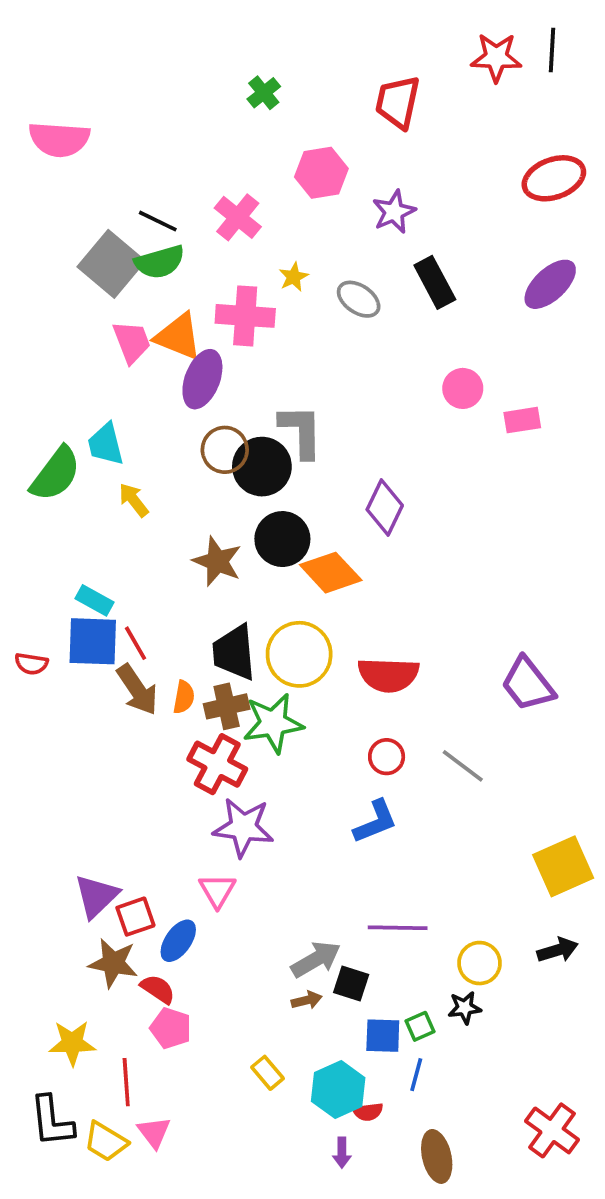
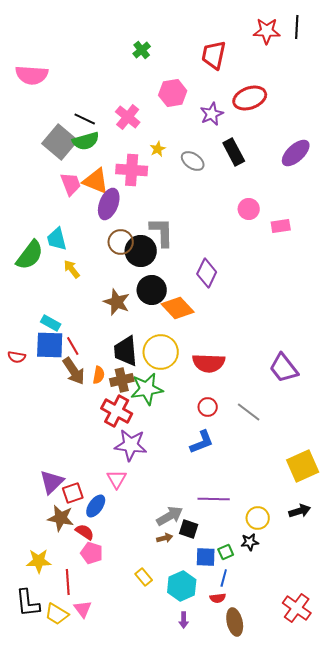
red ellipse: (554, 178) -> (250, 98), moved
red semicircle: (368, 1112) -> (218, 598), moved

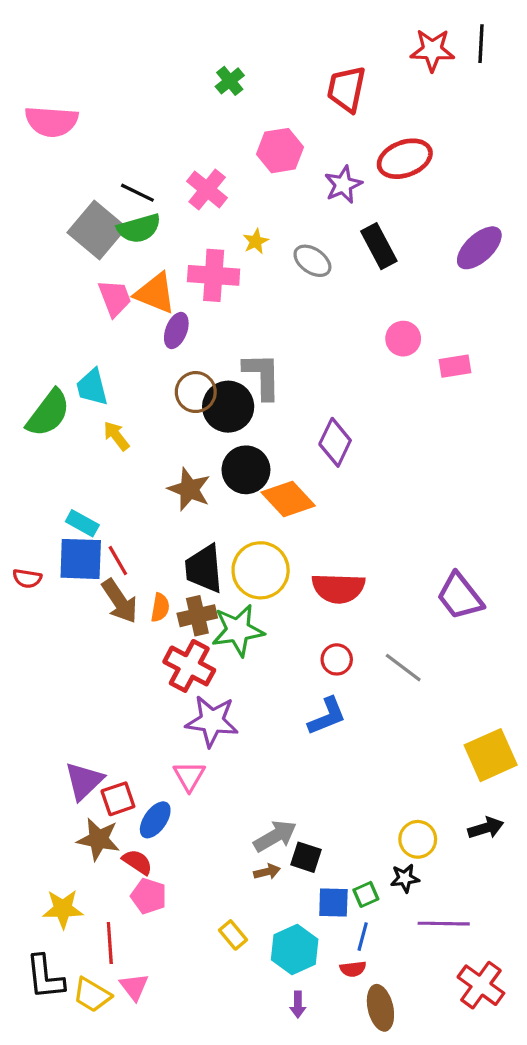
purple ellipse: (109, 204) -> (176, 330), size x0.7
purple line: (214, 499) -> (444, 924), moved

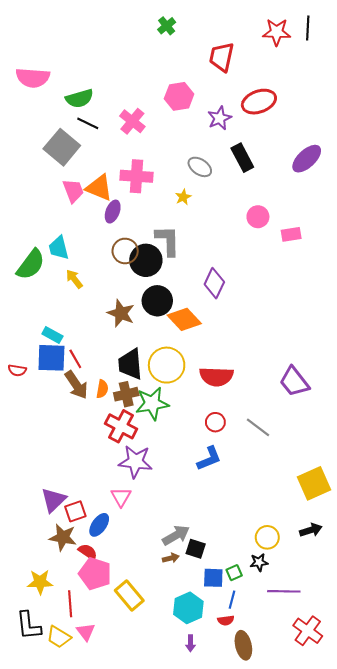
green cross: (230, 81) -> (167, 26), moved
green semicircle: (139, 228) -> (79, 98), moved
yellow star: (256, 241) -> (183, 197), moved
pink pentagon: (149, 896) -> (95, 574), size x1.4
yellow rectangle: (233, 935) -> (129, 595), moved, size x1.6

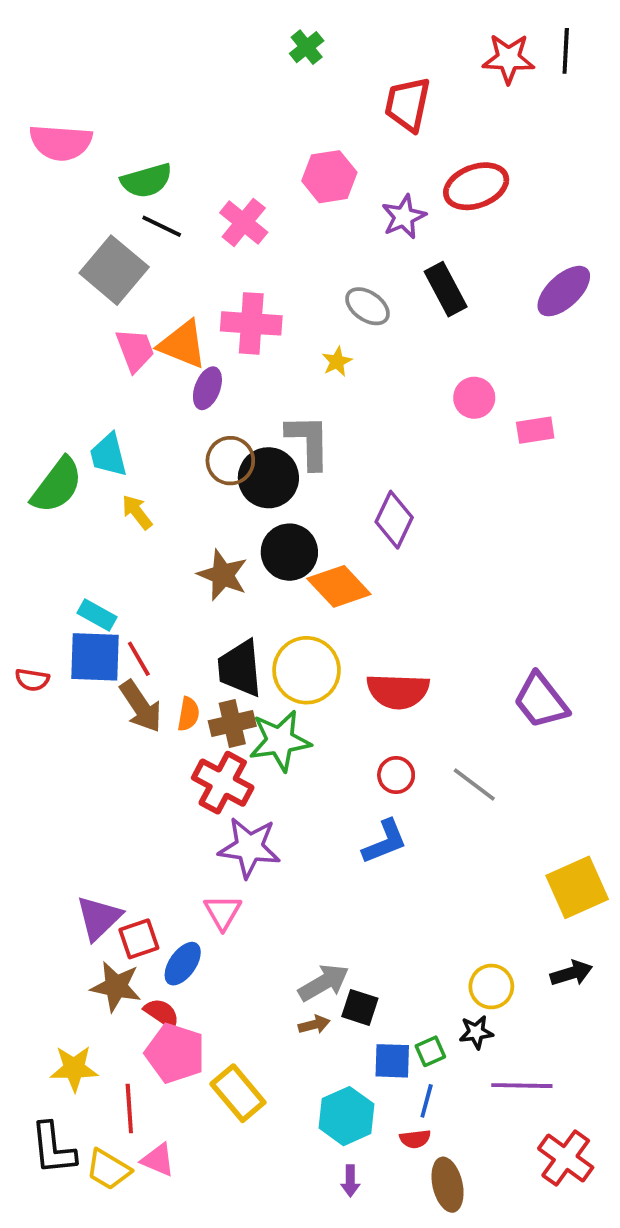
pink triangle: (86, 632) -> (158, 1160), turned -30

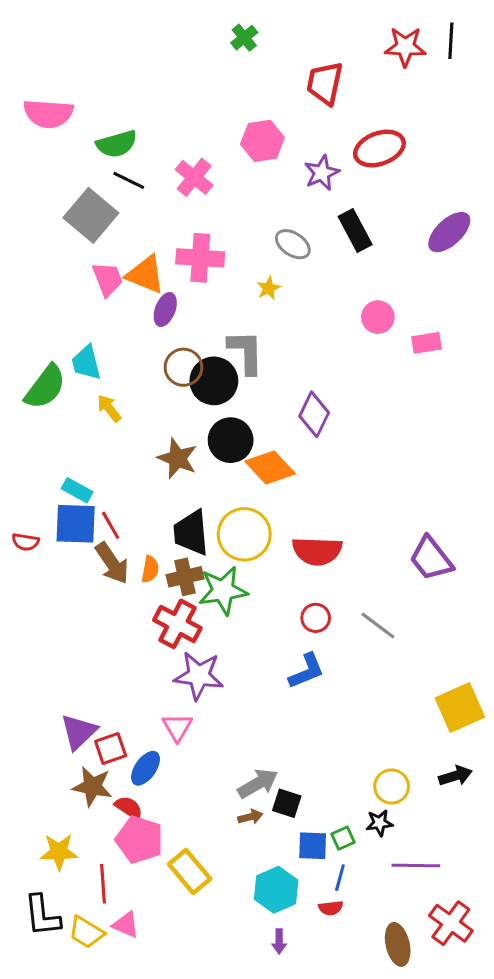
brown ellipse: (448, 1185) -> (398, 944), moved

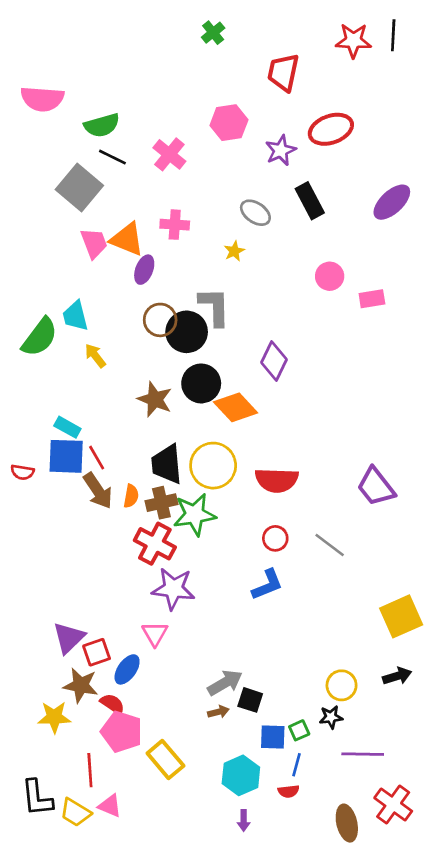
pink cross: (200, 258) -> (175, 225), size x0.7
yellow star: (59, 852) -> (54, 717), moved

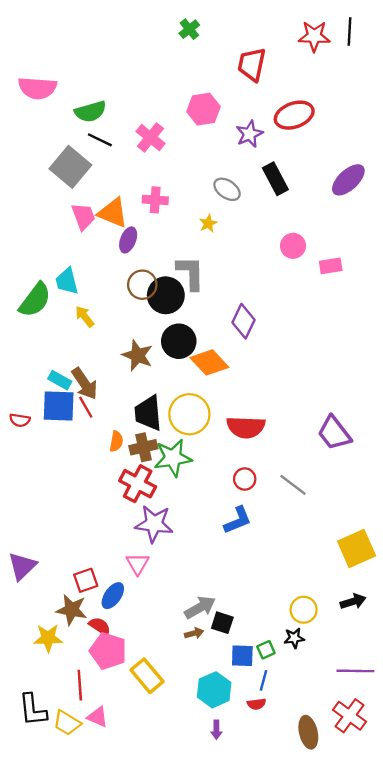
brown arrow: (98, 491) -> (85, 384), moved
purple triangle: (69, 638) -> (22, 566), moved
purple line: (363, 754) -> (355, 671), moved

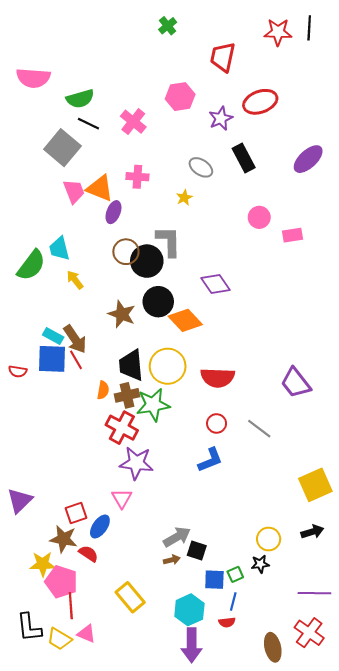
purple diamond: (244, 321) -> (215, 284), turned -60
pink pentagon: (108, 651) -> (61, 582), moved
purple arrow: (216, 730) -> (192, 645), size x2.0

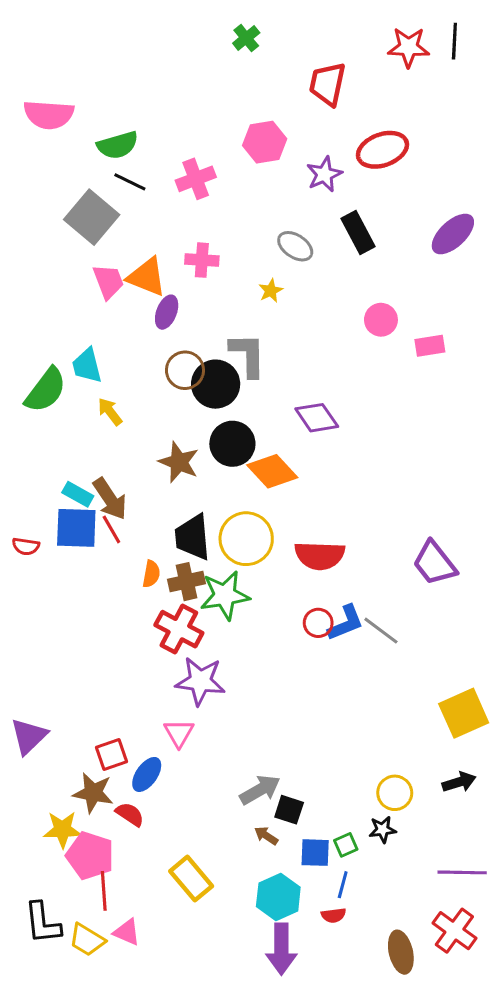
pink cross: (133, 122) -> (196, 179), turned 30
blue L-shape: (210, 460) -> (346, 623), moved
brown arrow: (172, 560) -> (266, 836), moved, turned -133

